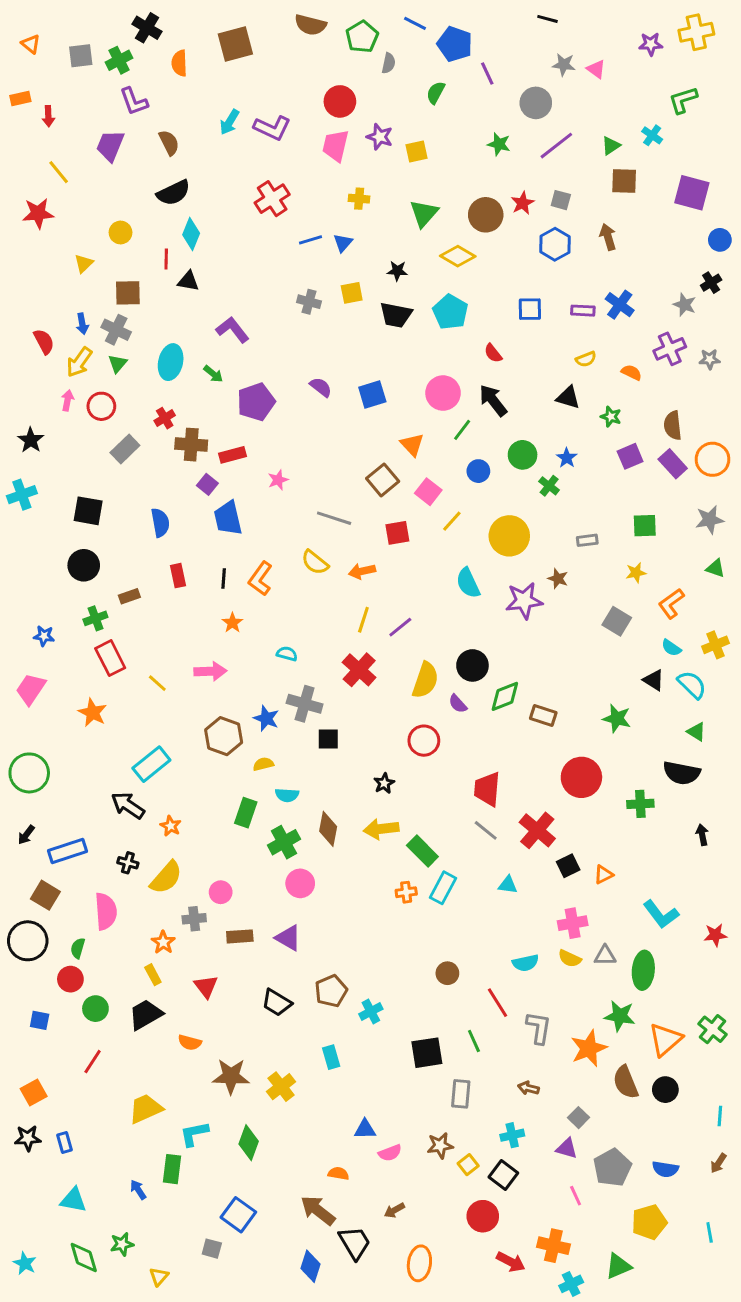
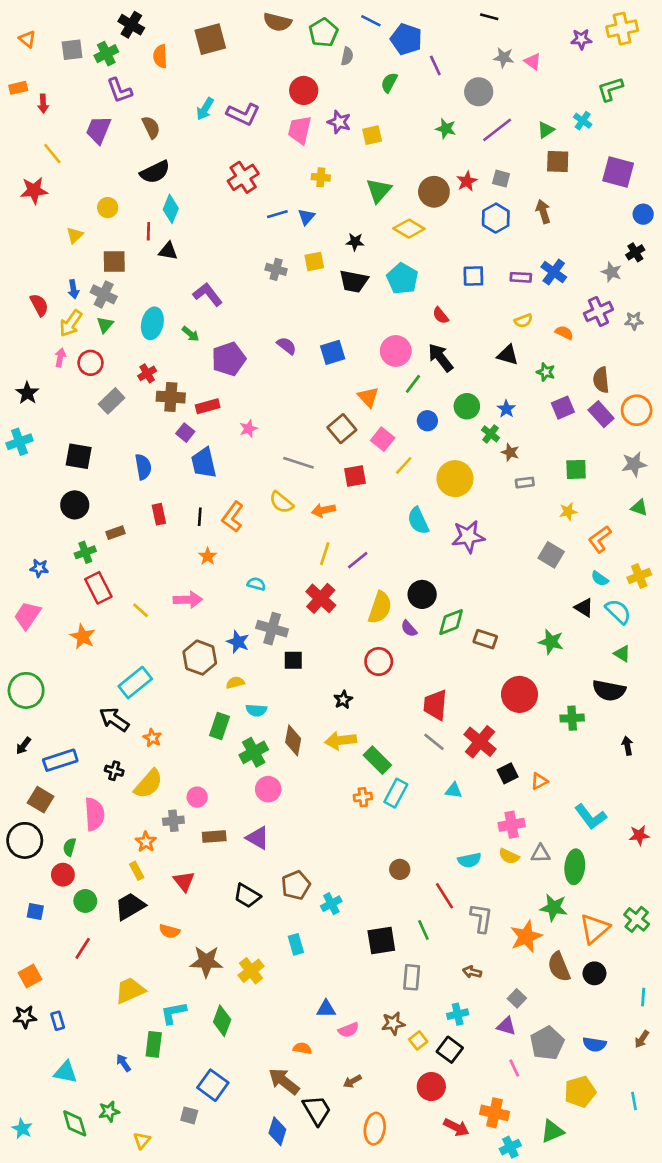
brown star: (558, 579) -> (510, 452), moved

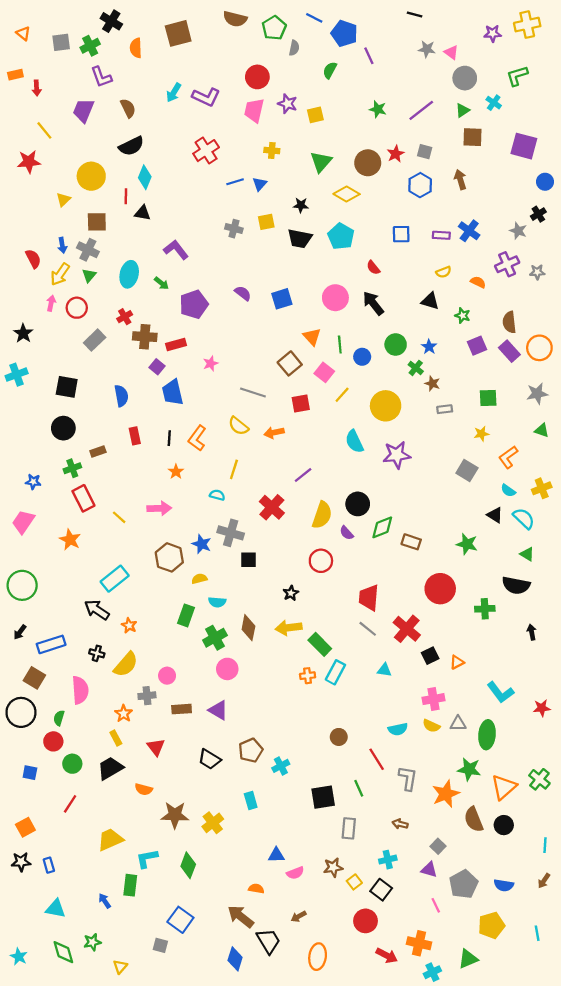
gray circle: (479, 92) -> (465, 78), moved
yellow circle: (108, 208) -> (91, 176), size x1.6
green line: (413, 384) -> (340, 345), moved, turned -42
yellow line: (325, 554) -> (234, 469), moved

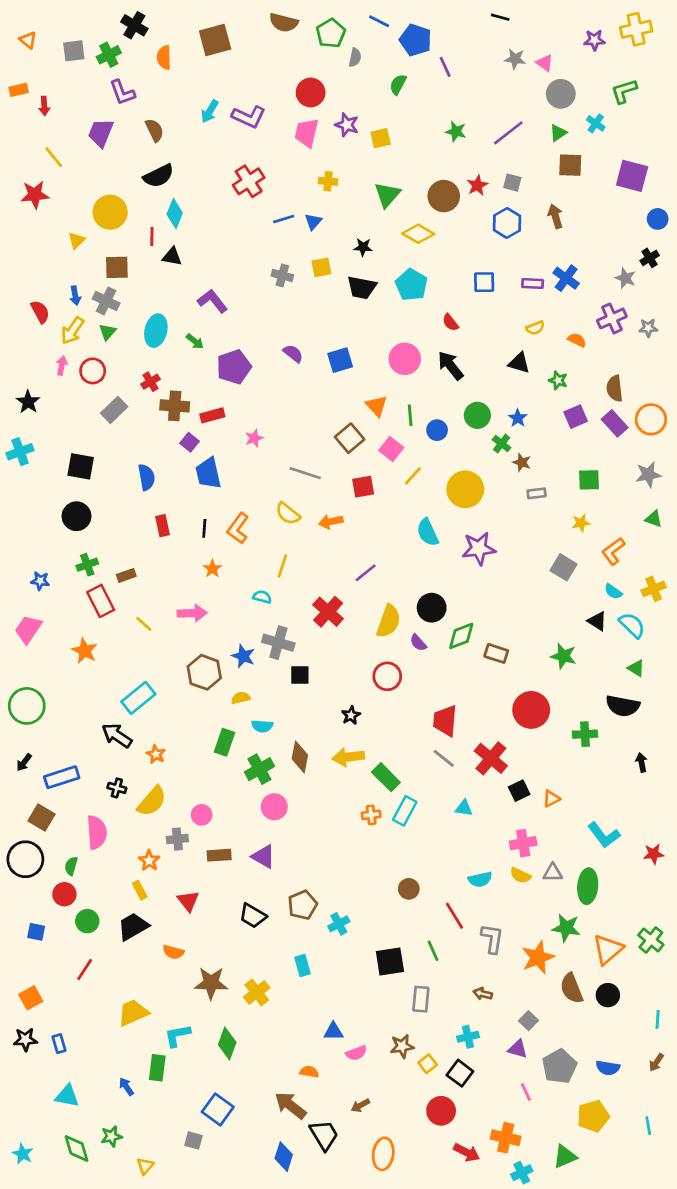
brown rectangle: (98, 452) -> (126, 575), moved

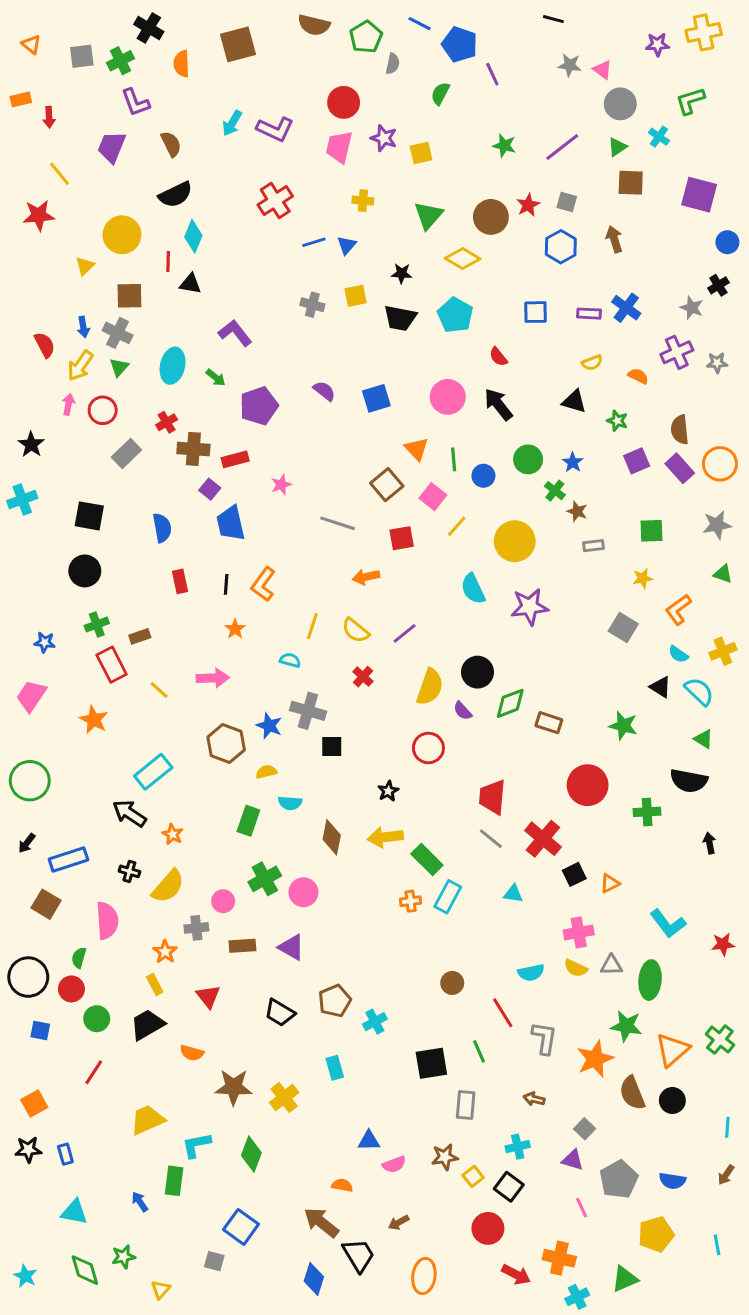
yellow semicircle: (288, 514) -> (356, 630), moved
red cross: (328, 612) -> (363, 677), size x0.6
green cross: (259, 769) -> (265, 879), moved
black circle: (25, 859) -> (28, 977), moved

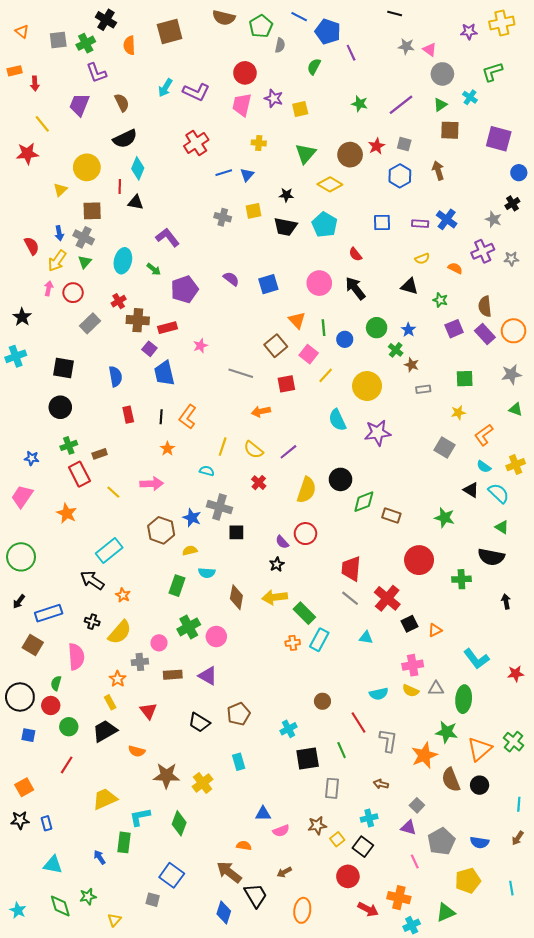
purple semicircle: (463, 711) -> (282, 542), moved
cyan cross: (375, 1022) -> (288, 729), moved

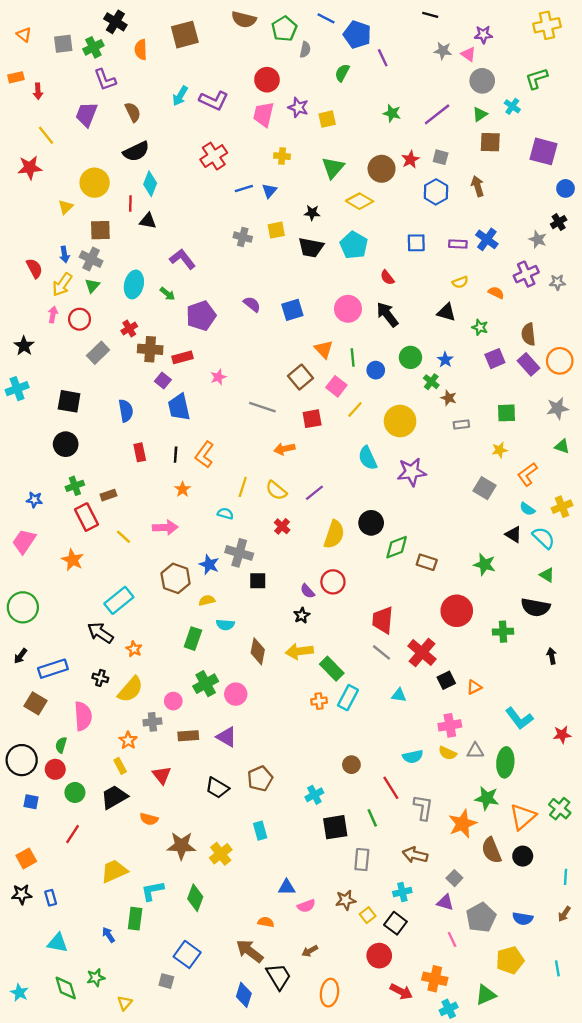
purple star: (469, 32) -> (483, 35), moved
brown arrow: (381, 784) -> (415, 855), size x1.5

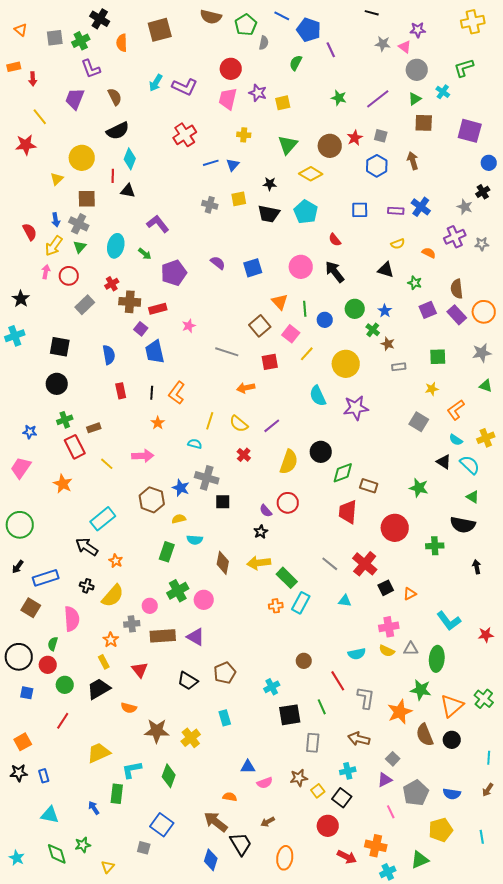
red trapezoid: (383, 620) -> (348, 512), moved
brown rectangle: (188, 736) -> (163, 636), size x1.4
purple triangle: (445, 902) -> (385, 780), turned -42

